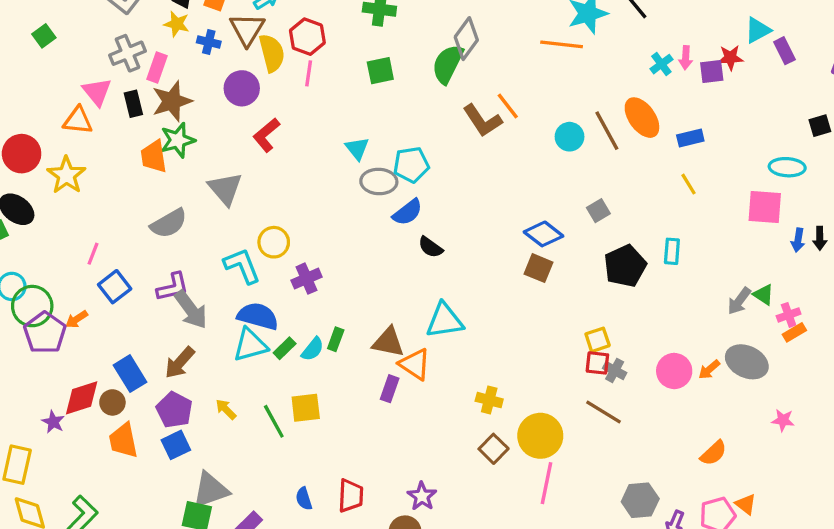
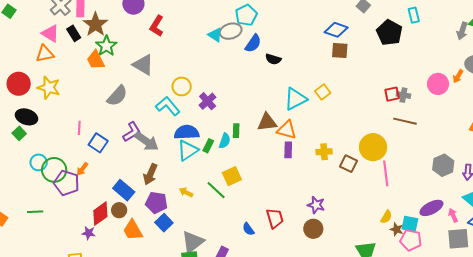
cyan triangle: (357, 148) -> (215, 35), moved
yellow square: (598, 340) -> (323, 92), moved
purple rectangle: (390, 389) -> (288, 150), moved
yellow cross: (489, 400) -> (324, 152), moved

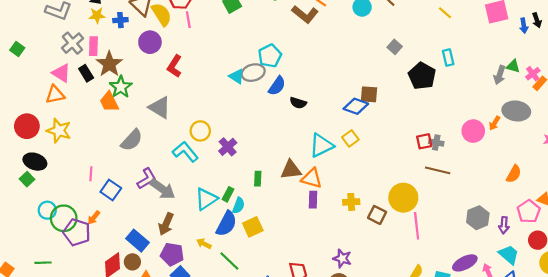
blue diamond: (336, 30) -> (356, 106), moved
blue semicircle: (187, 132) -> (226, 224), moved, turned 120
cyan semicircle: (225, 141) -> (239, 206), moved
green line: (216, 190) -> (229, 261), moved

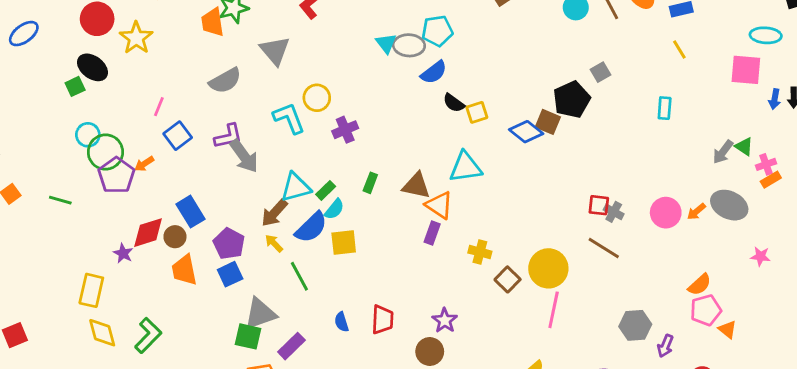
black pentagon: (422, 76) -> (572, 100), moved
yellow square: (350, 138) -> (477, 112), moved
pink pentagon: (529, 211) -> (706, 310), moved
brown arrow: (166, 224) -> (274, 213), moved

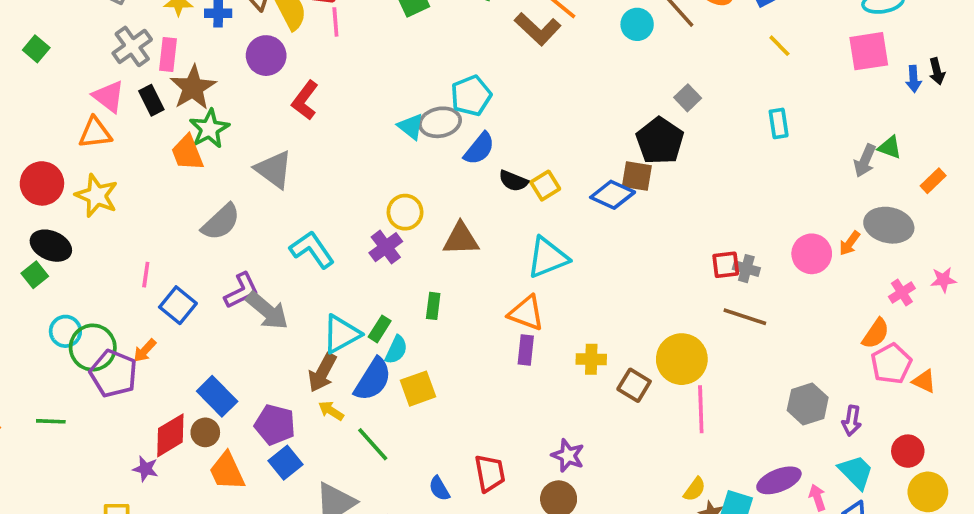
yellow circle: (317, 98) -> (405, 212), moved
pink cross: (766, 164) -> (902, 292), moved
brown triangle: (416, 186) -> (461, 239), moved

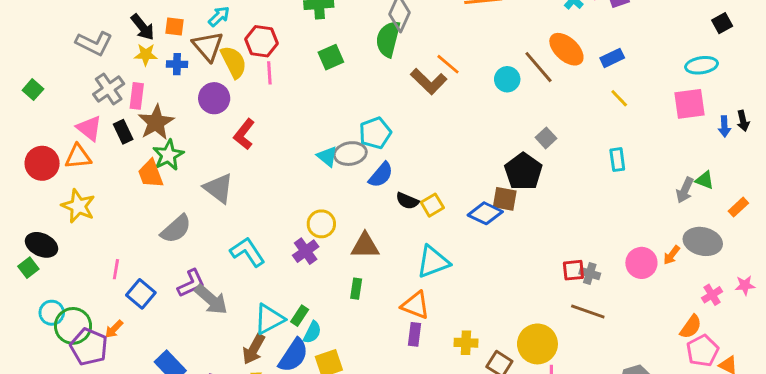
red circle: (42, 183) -> (42, 163), moved
green rectangle: (433, 306) -> (356, 289), moved

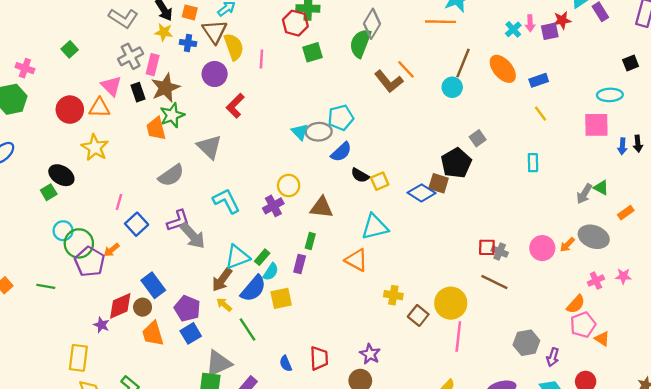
red hexagon: (261, 41) -> (295, 23), moved
brown line: (538, 67) -> (463, 63), moved, turned 56
purple rectangle: (414, 334) -> (300, 264), moved

